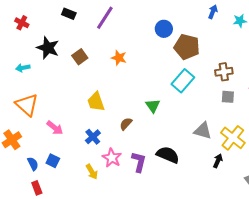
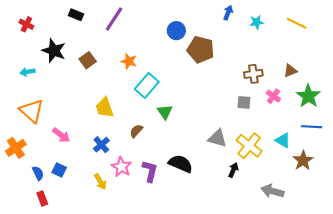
brown cross: (224, 72) -> (253, 74), moved
cyan rectangle: (183, 81) -> (147, 86), moved

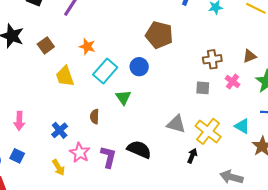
blue circle: (176, 31) -> (139, 67), moved
yellow trapezoid: (105, 108) -> (65, 76), moved
brown semicircle: (136, 131) -> (95, 117), turned -40
pink arrow: (61, 135) -> (19, 121), turned 54

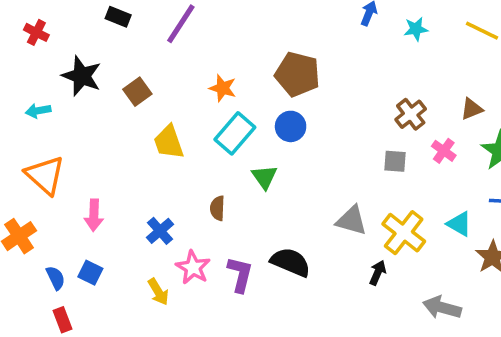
brown pentagon: (159, 35) -> (298, 74), moved
orange star: (87, 47) -> (223, 88), moved
brown cross: (212, 59) -> (411, 114), turned -30

